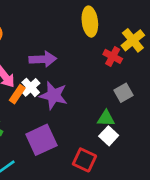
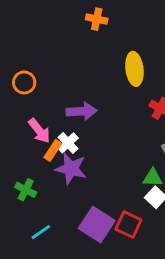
purple star: (54, 95) -> (71, 169), moved
purple square: (41, 140) -> (97, 225), moved, turned -32

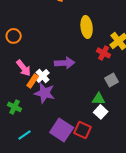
purple arrow: (82, 111) -> (65, 63), moved

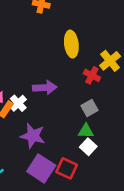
gray square: (112, 80) -> (90, 108), moved
purple star: (45, 93) -> (33, 136), moved

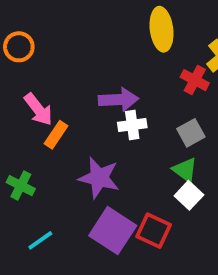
white cross: (18, 103) -> (132, 125), moved, turned 35
green triangle: (86, 131) -> (185, 170), turned 35

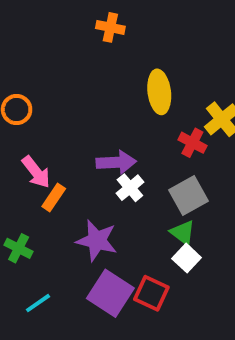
white cross: (132, 125) -> (130, 188), turned -32
gray square: (191, 133) -> (189, 196), size x1.4

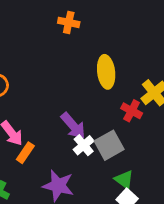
purple arrow: (116, 162) -> (73, 126), turned 52
gray square: (189, 196) -> (109, 145), moved

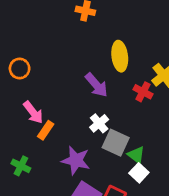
purple arrow: (73, 126) -> (96, 85), moved
gray square: (109, 145) -> (116, 143), moved, turned -36

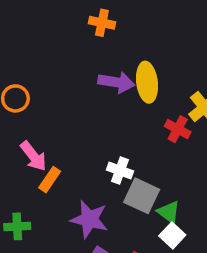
purple arrow: (96, 85) -> (116, 82), moved, turned -40
white cross: (99, 123) -> (120, 171), turned -30
green cross: (21, 166) -> (17, 226), turned -30

